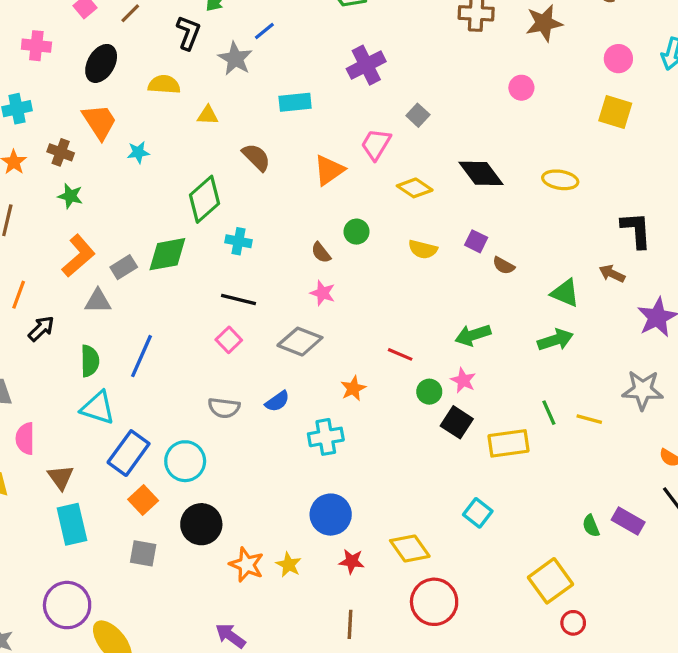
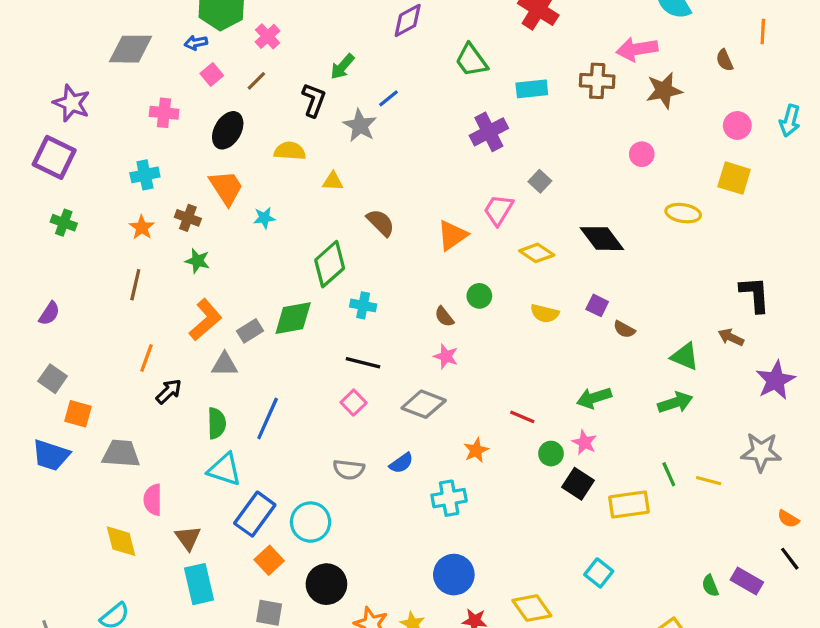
cyan rectangle: (295, 102) -> (532, 89), moved
yellow ellipse: (560, 180) -> (683, 213), moved

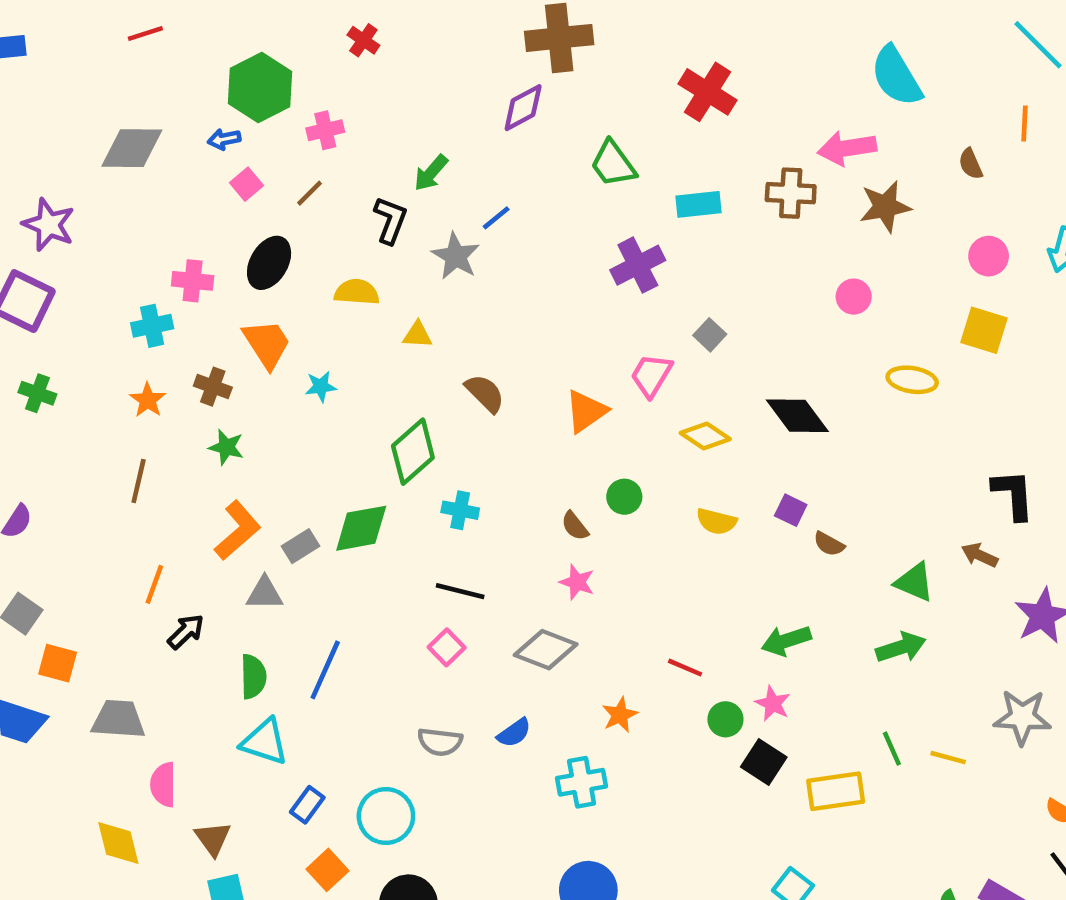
pink cross: (268, 36) -> (325, 130), turned 30
pink cross: (164, 113) -> (193, 281), moved
blue rectangle: (255, 514) -> (307, 805), size x0.6

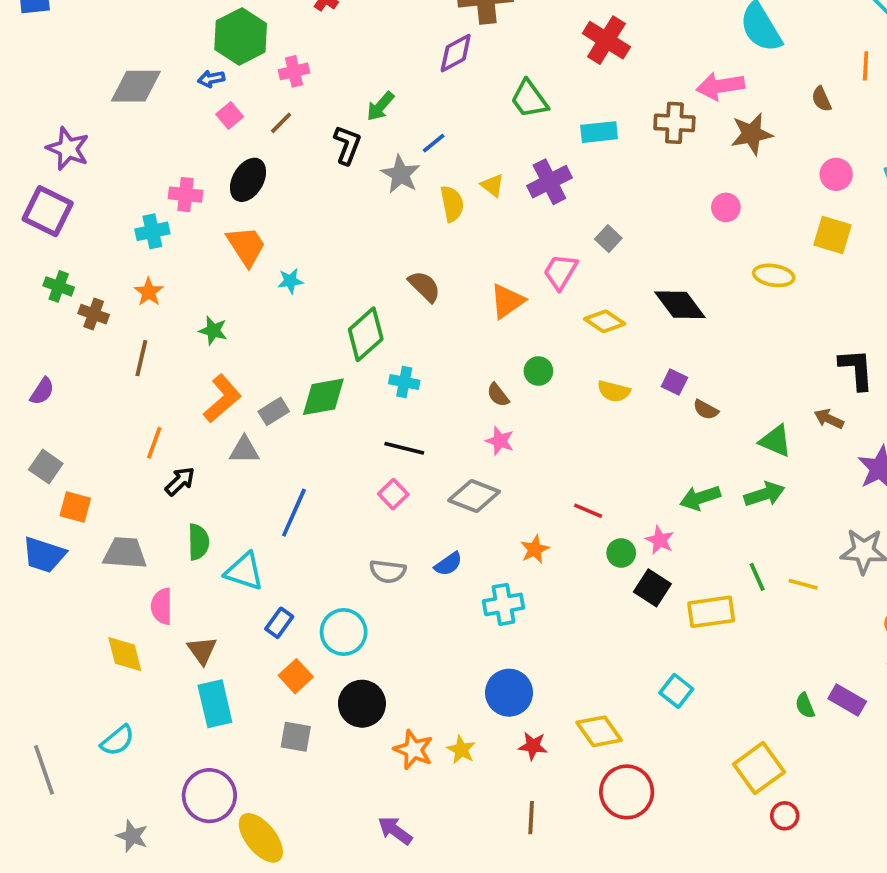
yellow semicircle: (357, 292) -> (452, 204), moved, turned 75
yellow triangle: (417, 335) -> (492, 185), moved, turned 35
brown cross: (213, 387) -> (94, 314), moved
green arrow: (786, 641) -> (700, 498), moved
green semicircle: (253, 677) -> (198, 542), moved

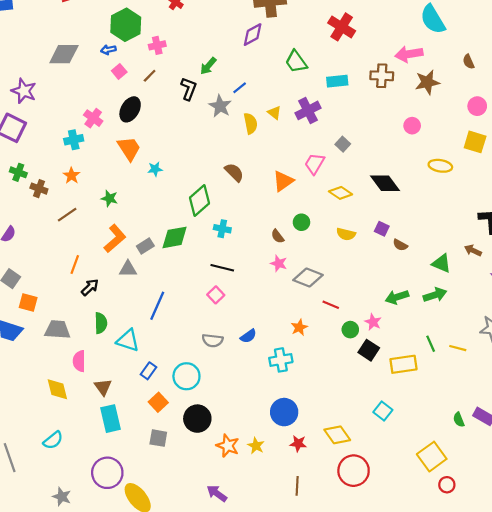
pink cross: (186, 195) -> (93, 118), turned 30
brown line: (141, 358) -> (67, 215), turned 42
gray diamond: (474, 496) -> (308, 278), moved

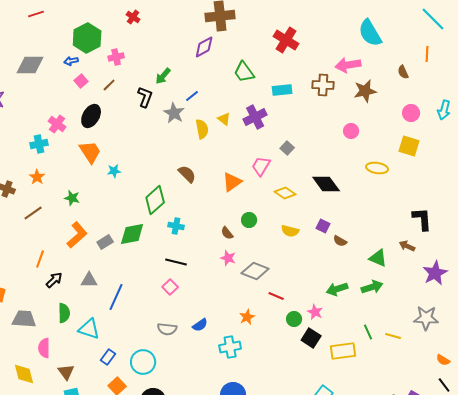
gray triangle: (128, 269) -> (89, 280), moved

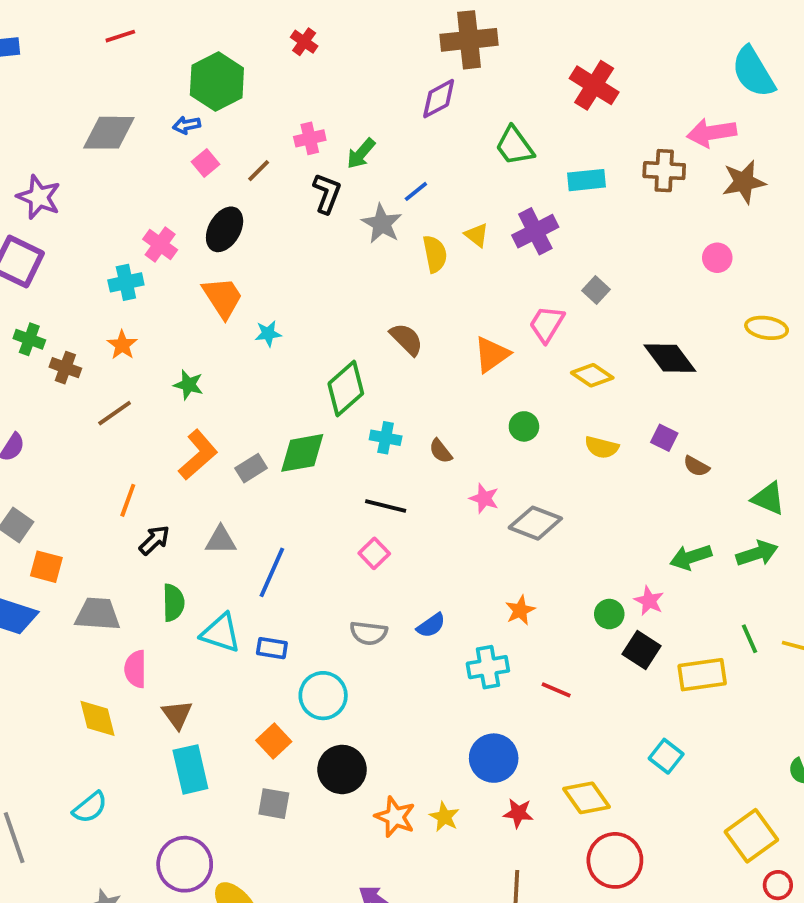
pink cross: (116, 57) -> (310, 138), moved
brown semicircle: (227, 233) -> (441, 451), moved
red line: (276, 296) -> (556, 690), moved
blue rectangle: (108, 357) -> (272, 648), moved, turned 63

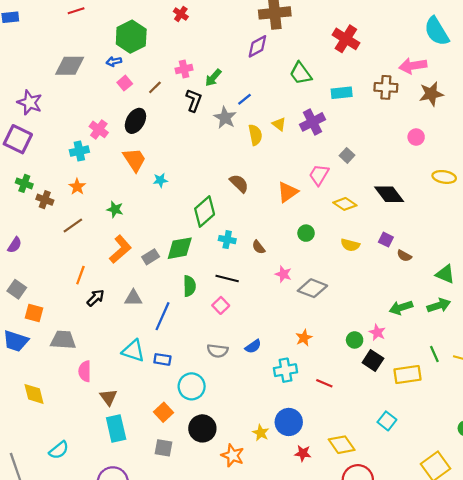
green semicircle: (173, 603) -> (189, 286), moved
yellow diamond: (98, 718) -> (34, 394), moved
yellow star: (444, 817) -> (261, 433), moved

